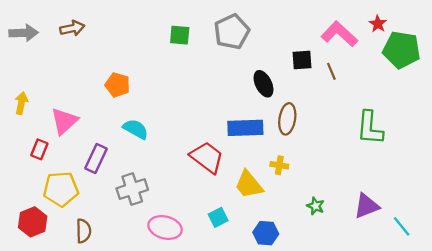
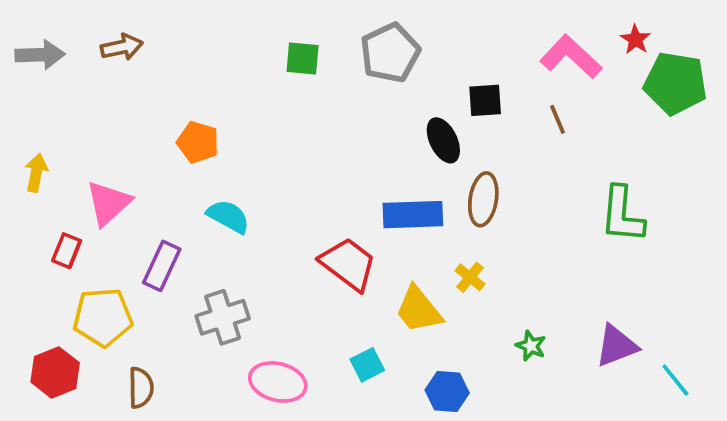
black square: (302, 60) -> (485, 100), moved
yellow cross: (279, 165) -> (470, 277), turned 30

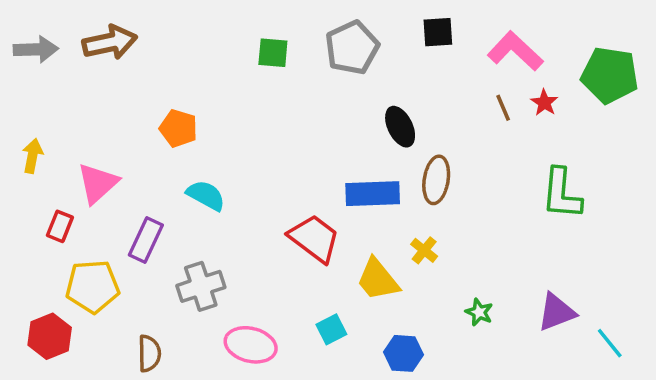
red star: (636, 39) -> (544, 103), moved
brown arrow: (122, 47) -> (110, 42), size x1.4
black square: (485, 100) -> (438, 32), moved
brown semicircle: (141, 388) -> (149, 353), moved

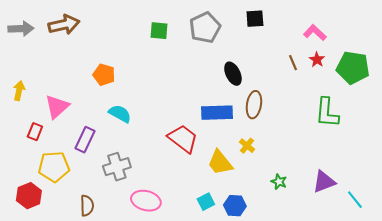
pink L-shape: (515, 51) -> (315, 33), moved, size x0.7
green pentagon: (610, 75) -> (353, 68), moved
cyan square: (331, 329) -> (206, 202), moved

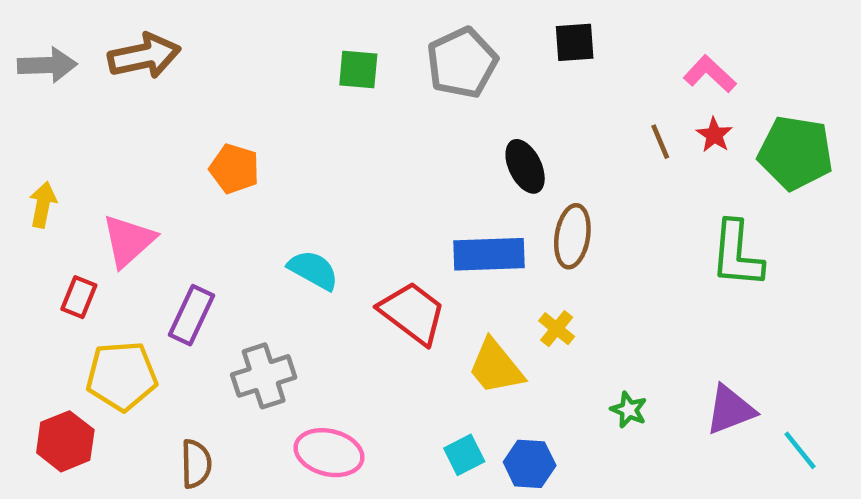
cyan semicircle: (120, 114) -> (313, 270), moved

